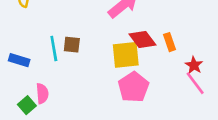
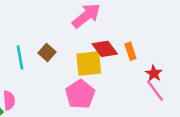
brown square: (72, 45) -> (47, 53), moved, turned 35
pink pentagon: (133, 87) -> (80, 94), moved

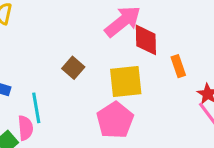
red diamond: (105, 49) -> (146, 40), moved, turned 35
cyan line: (20, 57) -> (36, 108), moved

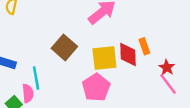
red diamond: (146, 40) -> (128, 54), moved
brown square: (73, 68) -> (64, 47), size x1.5

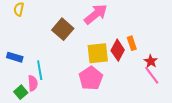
brown square: (64, 47) -> (63, 29), moved
red diamond: (128, 54) -> (118, 50), turned 30

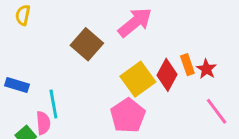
yellow square: (98, 53) -> (138, 79), turned -30
red star: (151, 61) -> (206, 69), moved

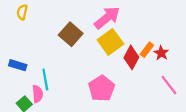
orange rectangle: (187, 65) -> (147, 50), turned 56
yellow square: (138, 79) -> (110, 42), moved

